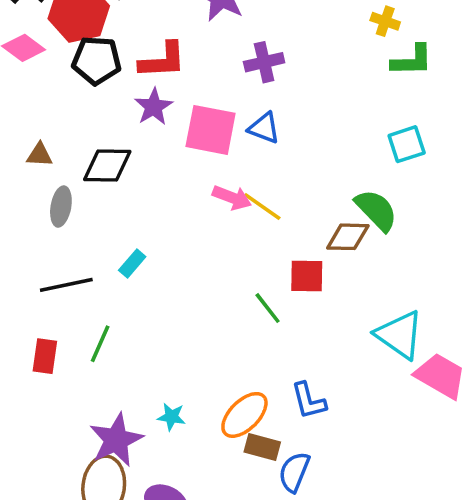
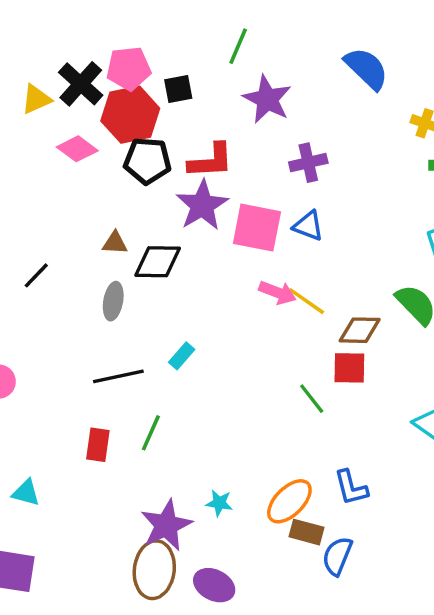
purple star: (154, 107) -> (202, 205), size x1.4
brown triangle: (40, 155) -> (115, 243), moved
brown diamond: (348, 237) -> (360, 330), moved

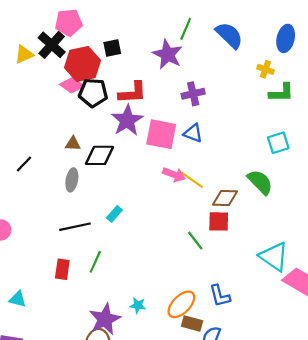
green line: (238, 46) -> (186, 29), moved
pink pentagon: (129, 68) -> (69, 23), moved
pink diamond: (77, 149) -> (72, 85), moved

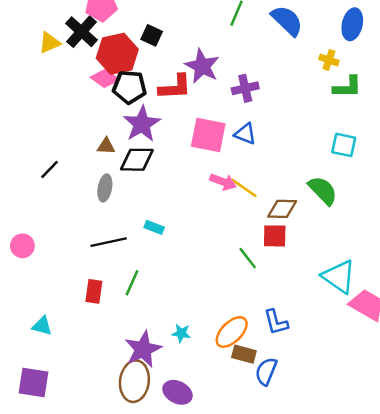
black square: (112, 48) -> (152, 35), turned 36
purple star: (168, 54) -> (202, 66), moved
purple star: (127, 120) -> (142, 124), moved
cyan square: (278, 143) -> (344, 145), turned 30
cyan rectangle: (114, 214) -> (154, 227), turned 70

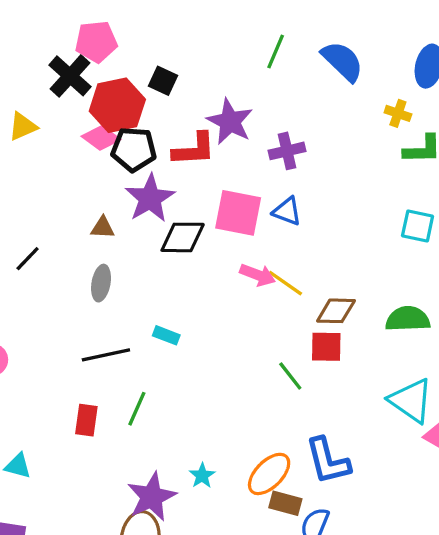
yellow triangle: (49, 43) -> (23, 126), moved
black diamond: (137, 160) -> (183, 237), moved
green semicircle: (323, 190) -> (408, 319), moved, turned -48
blue L-shape: (276, 322) -> (328, 461), size x1.4
cyan star: (181, 333) -> (202, 476), turned 30

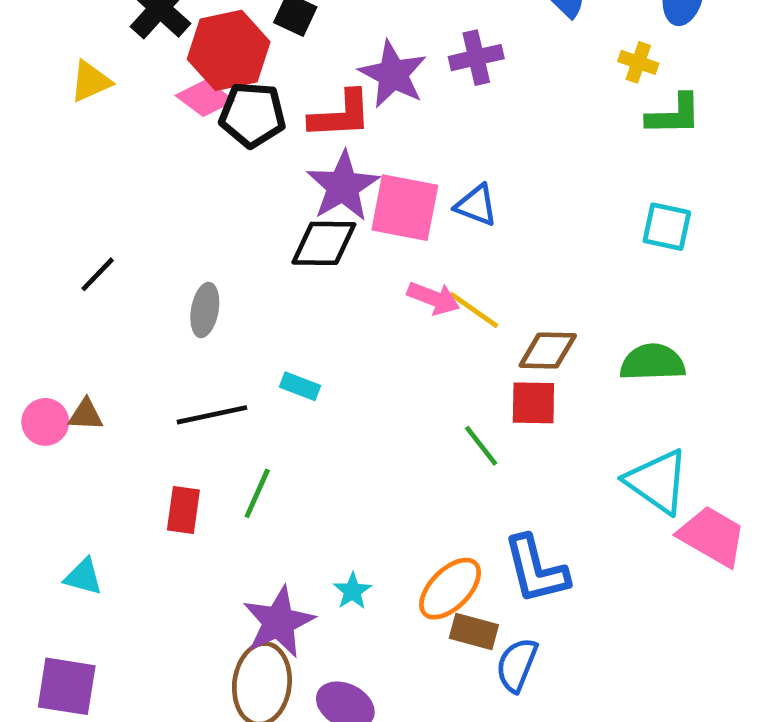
purple cross: (287, 151) -> (476, 58), moved
purple star: (150, 198) -> (343, 186), moved
brown triangle: (103, 228) -> (86, 415), moved

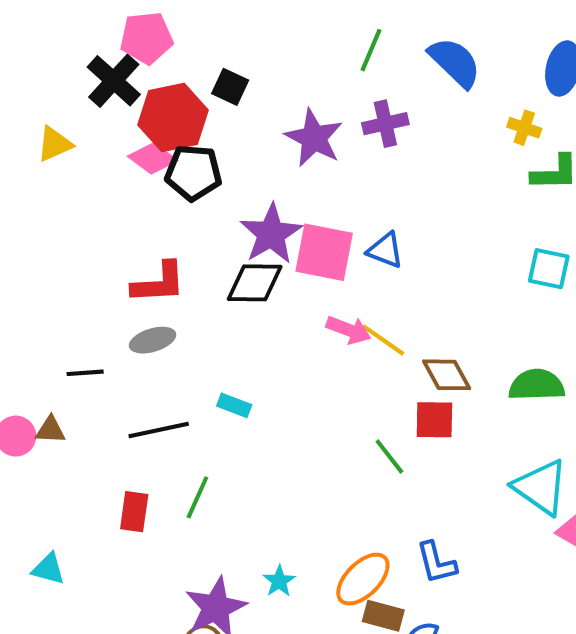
red L-shape: (341, 115) -> (159, 283), moved
black line: (98, 274) -> (85, 373), moved, turned 42
gray ellipse: (205, 310) -> (153, 340), turned 63
brown diamond: (548, 350) -> (447, 375), turned 60
blue L-shape: (536, 570) -> (436, 563), size x0.7

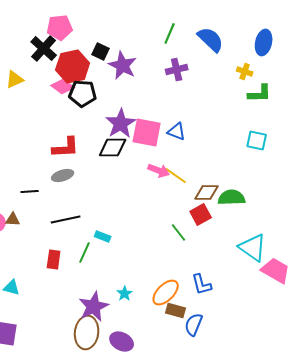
purple star: (314, 138) -> (123, 66), moved
brown diamond: (447, 375) -> (207, 192), turned -60
green semicircle: (537, 385) -> (232, 198), moved
cyan rectangle: (234, 405) -> (103, 236), moved
red square: (434, 420) -> (201, 214), turned -30

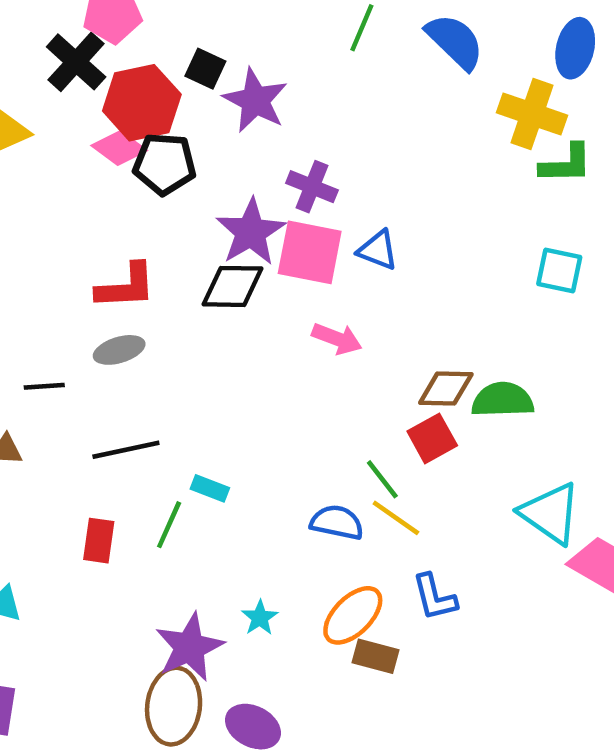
purple cross: (177, 70) -> (312, 187), moved, turned 35
yellow cross: (245, 72) -> (532, 114), size x1.8
yellow line: (176, 176) -> (396, 518), moved
blue semicircle: (194, 324) -> (337, 522), moved, turned 80

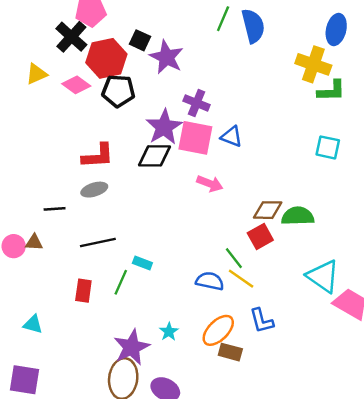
blue semicircle: (455, 41) -> (253, 26), moved, turned 32
pink diamond: (119, 148) -> (76, 85), moved

